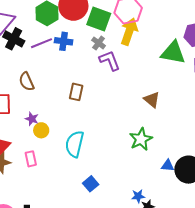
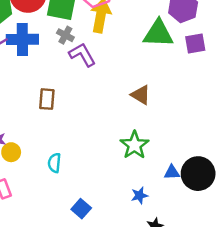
blue cross: (64, 41) -> (22, 39), size x1.4
cyan semicircle: (75, 144) -> (54, 163), size x0.6
blue star: (138, 196) -> (139, 195), moved

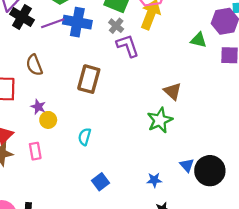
green triangle: (158, 34) -> (199, 40), size x0.6
brown rectangle: (47, 99) -> (89, 79), size x1.4
green star: (135, 145) -> (160, 120), moved
blue triangle: (172, 172) -> (187, 165), turned 40

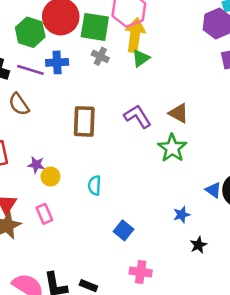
blue cross: (77, 22) -> (57, 62), size x0.7
purple line: (53, 23) -> (30, 70), turned 50
green triangle: (199, 40) -> (141, 58), moved, turned -36
purple L-shape: (128, 46) -> (138, 116), moved
brown semicircle: (34, 65) -> (19, 104), moved

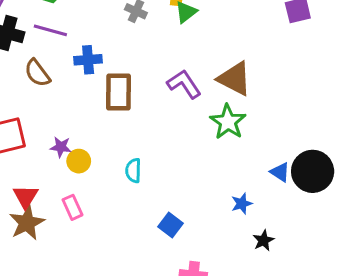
blue cross: (57, 62) -> (88, 60), moved
brown triangle: (179, 113) -> (235, 79), size x1.4

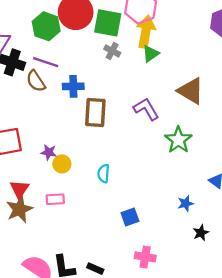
brown semicircle: (37, 73) -> (36, 81), moved
brown triangle: (235, 79) -> (191, 91), moved
pink rectangle: (73, 207) -> (55, 199), turned -72
blue square: (171, 225) -> (130, 217), turned 30

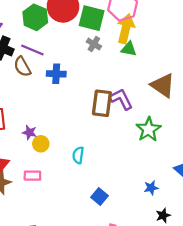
green triangle: (151, 54) -> (129, 49), turned 42
brown rectangle: (95, 112) -> (102, 103), moved
blue square: (130, 217) -> (99, 197), turned -35

